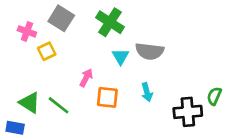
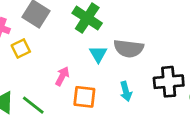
black cross: (188, 112) -> (169, 82), moved

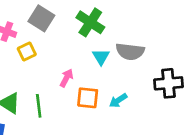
cyan arrow: (126, 91) -> (118, 101), moved, turned 72
green line: (33, 105) -> (39, 106), turned 45

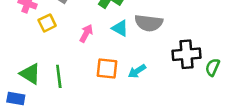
cyan triangle: (101, 57) -> (120, 28), turned -30
pink arrow: (66, 78) -> (86, 33), moved

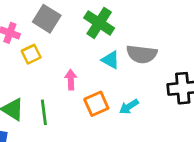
pink arrow: (86, 33) -> (71, 80), moved, turned -30
orange square: (107, 69) -> (96, 104), turned -30

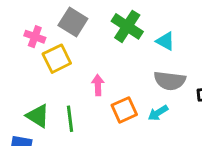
yellow square: (31, 54) -> (57, 59), size x1.4
gray semicircle: (142, 54) -> (170, 81), moved
cyan triangle: (111, 60) -> (165, 41), moved

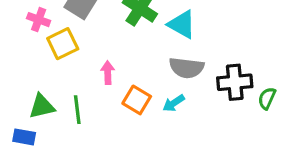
cyan triangle: (165, 41) -> (182, 24), size x1.4
orange square: (124, 110) -> (137, 100), turned -35
green triangle: (38, 116) -> (42, 106), turned -45

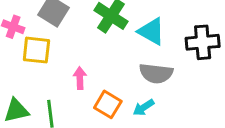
yellow square: (63, 44) -> (36, 50), turned 32
black cross: (235, 82) -> (203, 42), moved

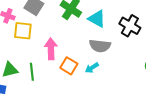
black cross: (203, 42) -> (130, 26), turned 35
pink arrow: (80, 78) -> (51, 49), size x1.5

